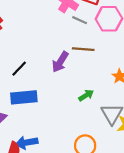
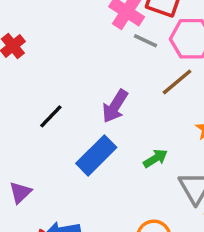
brown line: (83, 49) -> (177, 82), moved, turned -45
blue rectangle: (24, 97) -> (96, 155), moved, turned -40

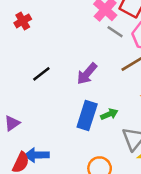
blue rectangle: (96, 155) -> (87, 116), moved, turned -36

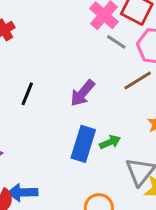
black line: (41, 74) -> (27, 94), turned -30

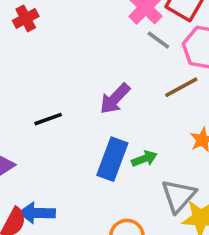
black line: (27, 94) -> (48, 119), moved, turned 45

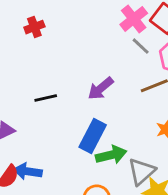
red cross: (26, 18) -> (34, 27), moved
green arrow: (144, 159) -> (111, 155), moved, size x1.5

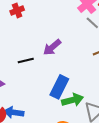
purple arrow: (101, 88) -> (52, 47), moved

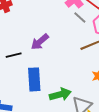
blue rectangle: (59, 87) -> (34, 79), moved, turned -30

